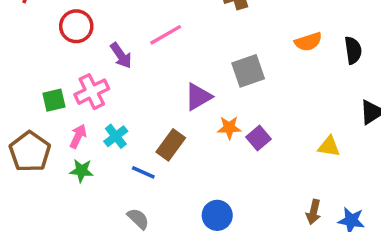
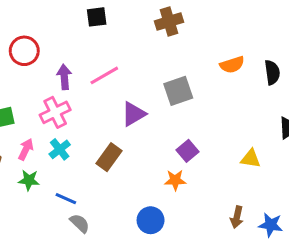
pink line: (166, 35) -> (104, 75), moved
purple arrow: (121, 55) -> (64, 77), turned -150
pink cross: (92, 92) -> (55, 112), moved
orange star: (229, 128) -> (175, 180), moved
blue line: (143, 172) -> (66, 199), moved

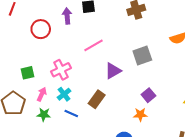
purple arrow: (64, 77) -> (67, 16), moved
blue line: (66, 199) -> (71, 113), moved

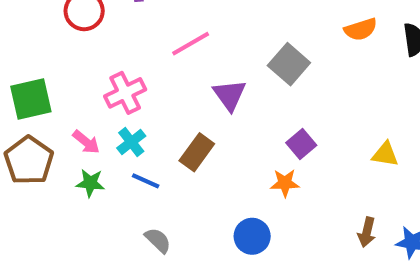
gray square: (142, 56) -> (289, 64), turned -30
purple triangle: (113, 71) -> (230, 95), turned -36
green square: (27, 73) -> (31, 99), moved, size x1.5
pink arrow: (42, 94) -> (86, 142), turned 104

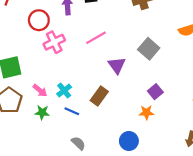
pink cross: (125, 93) -> (54, 42), moved

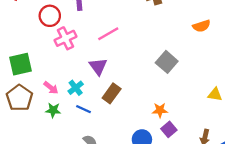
gray square: (149, 49) -> (167, 62), moved
purple triangle: (117, 65) -> (98, 66), moved
purple square: (155, 92) -> (169, 129), moved

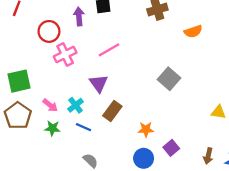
orange semicircle: (202, 26) -> (193, 31), moved
orange star: (160, 110) -> (146, 129), moved

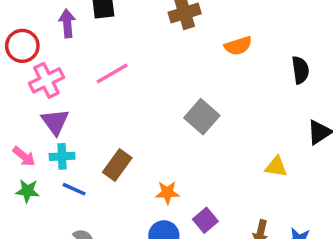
purple triangle: (99, 83) -> (55, 122), moved
cyan cross: (76, 105) -> (62, 156), turned 35

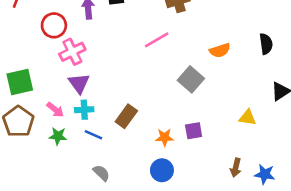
orange semicircle: (238, 46) -> (220, 50), moved
pink line: (112, 73) -> (157, 40), moved
purple square: (205, 220) -> (194, 131), moved, turned 30

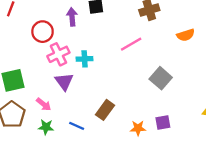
orange semicircle: (220, 50) -> (186, 35), moved
cyan cross: (84, 110) -> (85, 59), moved

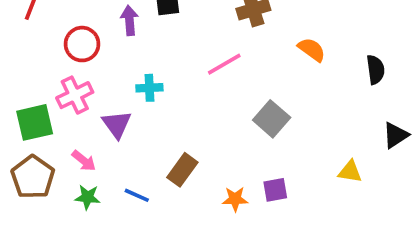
orange semicircle: (186, 35) -> (312, 50), turned -126
pink cross: (58, 54) -> (75, 95), moved

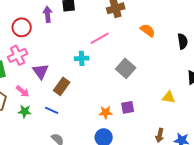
cyan cross: (149, 88) -> (82, 58), moved
brown rectangle: (182, 170) -> (62, 86), moved

